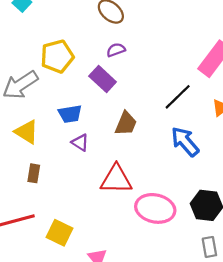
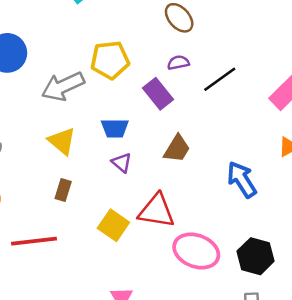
black line: (178, 97) -> (220, 79), moved
yellow square: (59, 233) -> (113, 225), moved

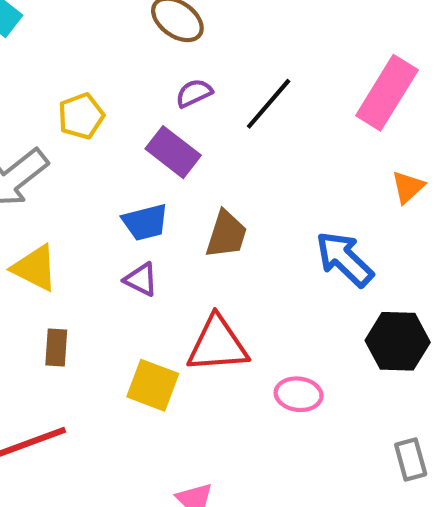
yellow pentagon: (110, 60) -> (81, 116), size x0.7
blue trapezoid: (115, 128) -> (145, 222), moved
pink ellipse: (196, 251) -> (299, 394), size x0.6
black hexagon: (256, 256) -> (398, 341), moved

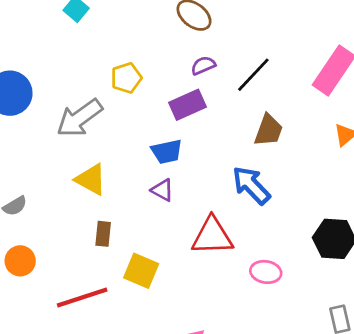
purple rectangle: (173, 152) -> (188, 105), turned -64
brown trapezoid: (226, 234) -> (269, 130), moved
blue arrow: (344, 259) -> (251, 185), moved
yellow square: (153, 385) -> (141, 271), moved

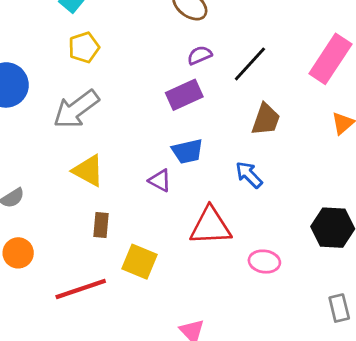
yellow pentagon: (126, 78) -> (84, 47), moved
blue trapezoid: (167, 152) -> (187, 151), moved
blue arrow: (251, 185) -> (249, 175), size x0.7

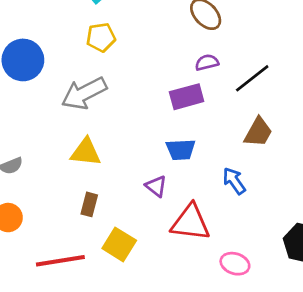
yellow triangle: (88, 171) -> (86, 152), turned -32
purple triangle: (160, 180) -> (156, 186), moved

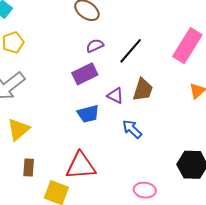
yellow triangle: (86, 152) -> (18, 129), turned -35
purple triangle: (156, 186) -> (115, 96), moved
red triangle: (190, 222) -> (81, 166), moved

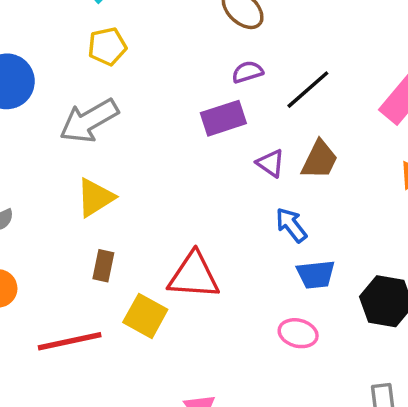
blue trapezoid: (88, 114) -> (316, 275), moved

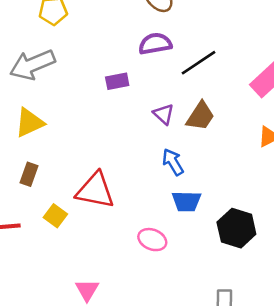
purple semicircle: (247, 72) -> (155, 44), size x1.4
purple rectangle: (223, 118) -> (117, 81), moved, size x0.7
yellow square: (145, 316) -> (55, 216), size x0.7
pink ellipse: (298, 333) -> (152, 240), moved

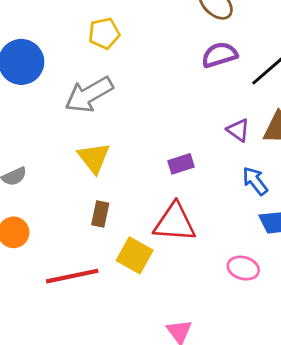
purple rectangle: (117, 81) -> (181, 164), moved
yellow triangle: (29, 123) -> (94, 158), turned -36
yellow square: (55, 216) -> (135, 255), size x1.4

